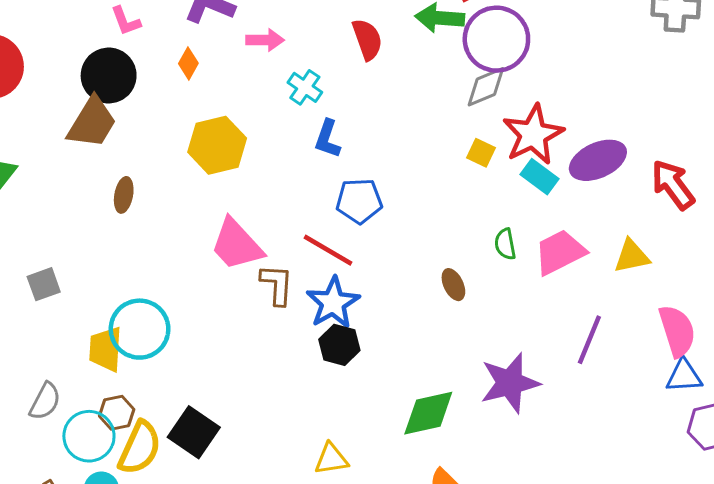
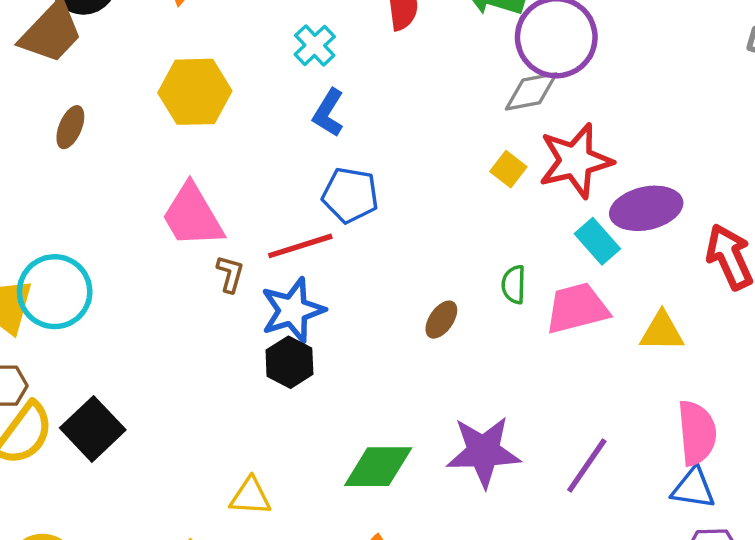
cyan rectangle: (539, 177) -> (597, 241), moved
red line: (328, 250) -> (300, 246), turned -60
brown L-shape: (277, 285) -> (230, 274), size x0.7
brown ellipse: (453, 285) -> (441, 320), turned 48
purple line: (589, 340) -> (587, 465), moved

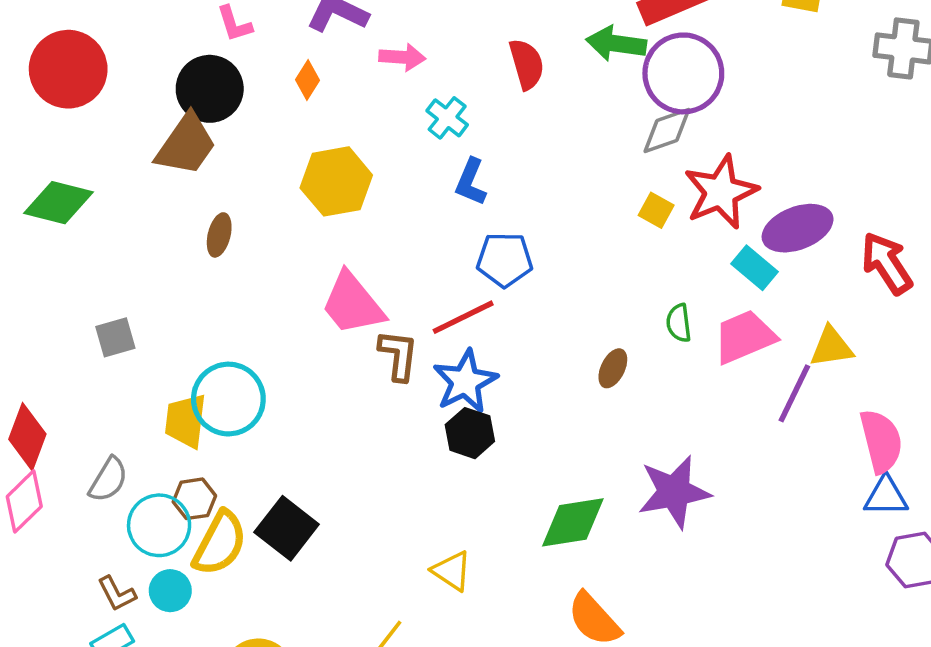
brown L-shape: (230, 274) -> (398, 355), size x1.4
purple line: (587, 465) -> (794, 393), moved
yellow triangle: (250, 496) -> (452, 571), turned 39

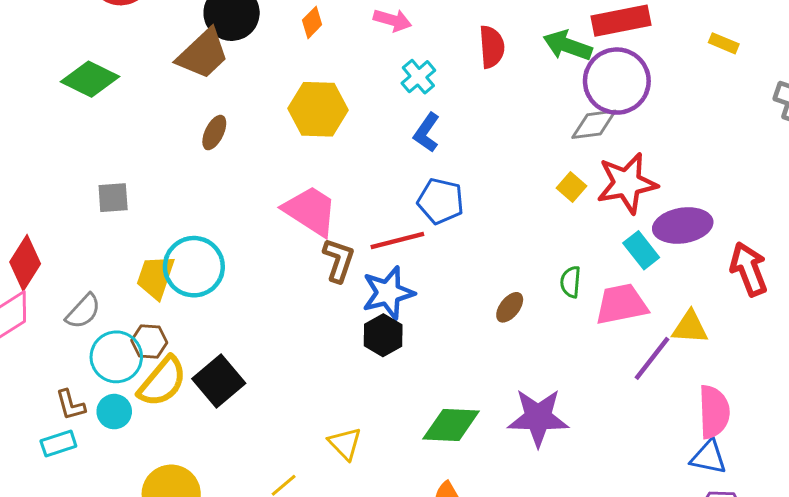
pink trapezoid: (353, 304) -> (310, 211), turned 150

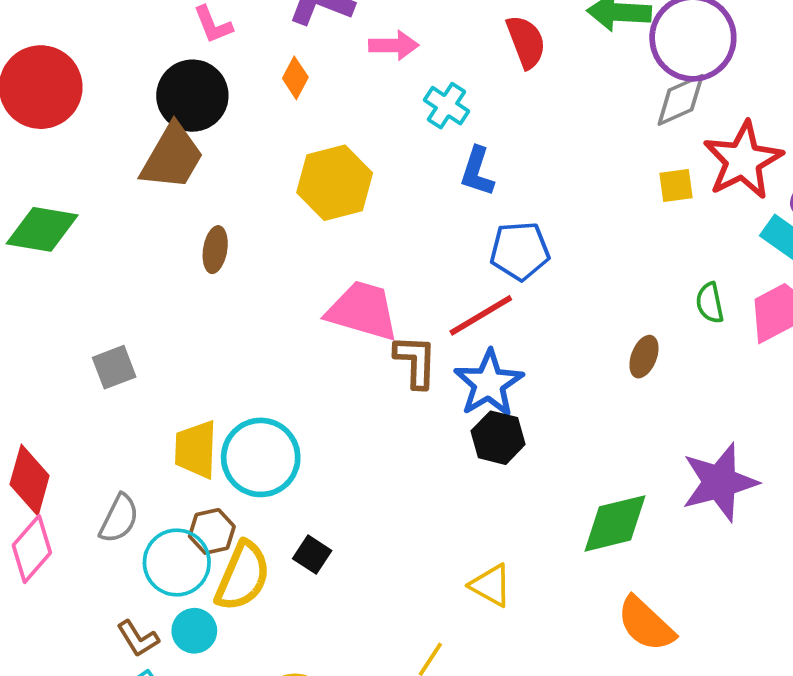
yellow square: (572, 187) -> (676, 185), turned -32
cyan circle: (194, 267) -> (261, 457), moved
black square: (219, 381) -> (312, 555), size x0.6

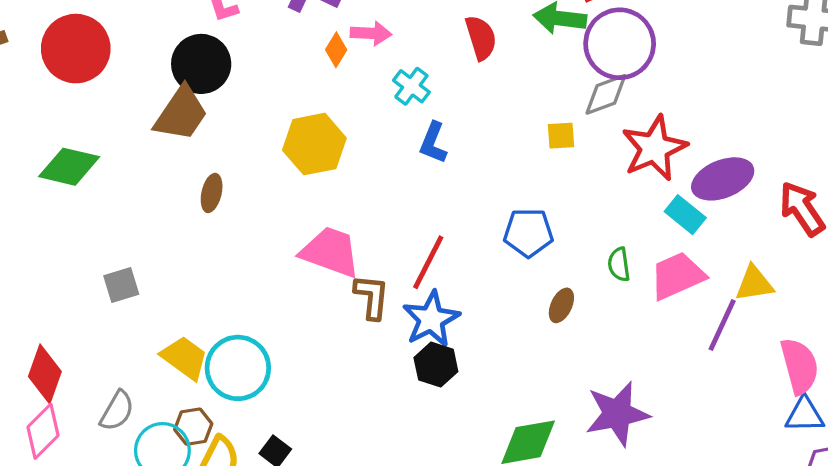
orange diamond: (295, 78) -> (336, 50), moved
yellow square: (676, 185) -> (561, 136), moved
blue pentagon: (520, 251) -> (528, 233), moved
red line: (481, 315) -> (428, 262), turned -36
yellow trapezoid: (196, 449) -> (184, 358), turned 120

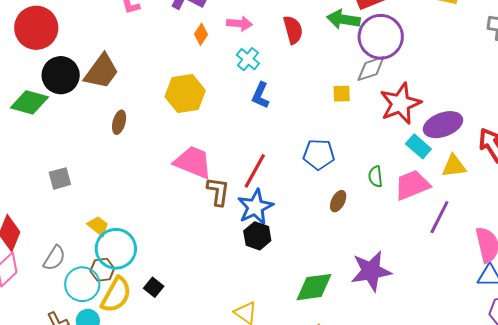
pink arrow: (371, 33) -> (239, 24), moved
black circle: (201, 64) -> (61, 75), moved
yellow triangle: (754, 284) -> (454, 166), moved
yellow trapezoid: (184, 358) -> (98, 226), size x0.7
cyan circle: (238, 368) -> (116, 249), moved

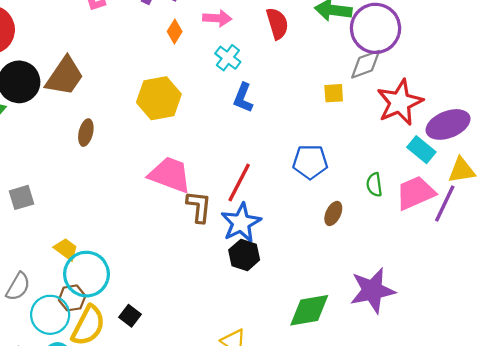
purple line: (439, 217) -> (445, 203), moved

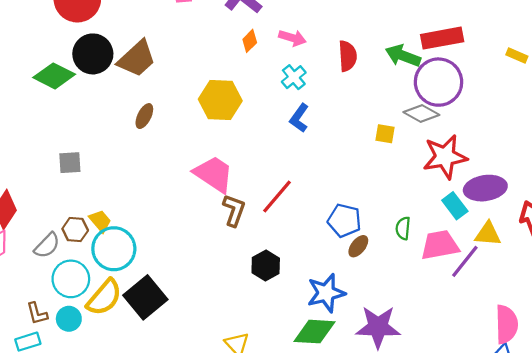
gray diamond: (366, 64) -> (421, 113), turned 36
blue pentagon: (310, 162) -> (344, 221), moved
blue star: (241, 223) -> (326, 293), moved
brown hexagon: (72, 298) -> (75, 230), moved
black square: (130, 316) -> (145, 297), size x2.0

